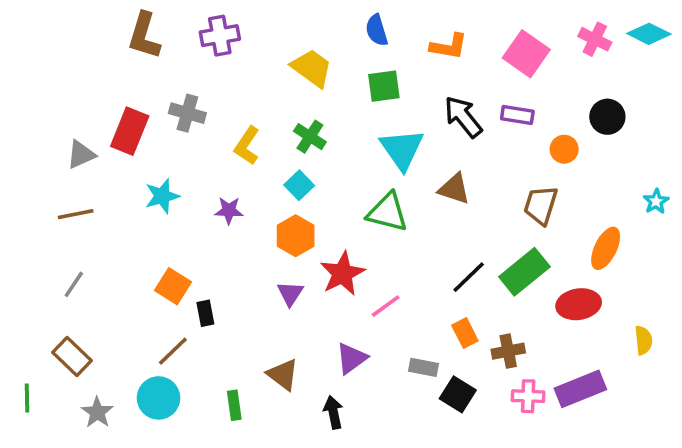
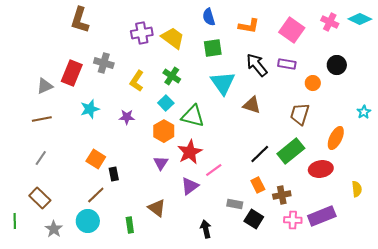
purple cross: (220, 36) -> (142, 33), moved
green triangle: (387, 212) -> (193, 116), moved
purple triangle: (351, 358) -> (190, 186), moved
black arrow: (333, 412) -> (206, 229), moved

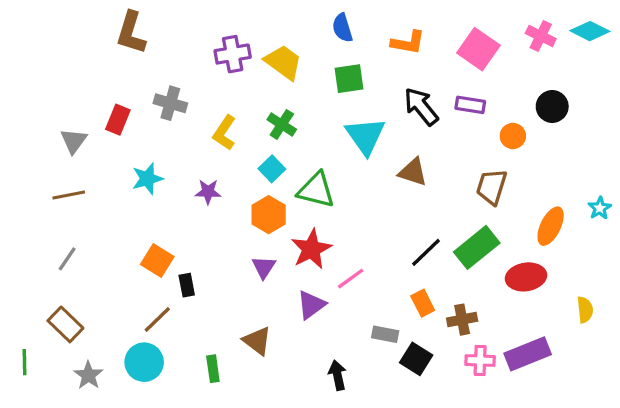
red rectangle: (72, 73) -> (118, 120), size x0.7
gray triangle: (45, 86) -> (74, 141), turned -30
cyan star: (364, 112) -> (600, 208), moved

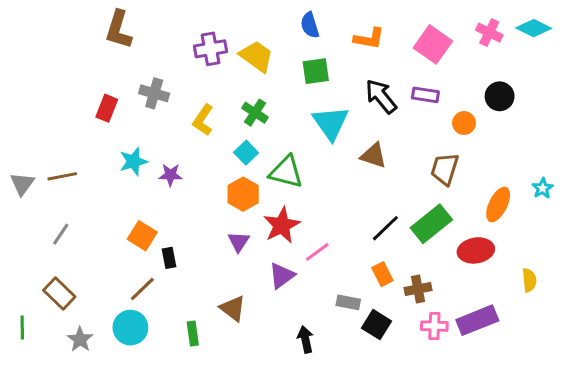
gray triangle: (74, 141) -> (22, 184), moved
purple star: (208, 192) -> (170, 175), moved

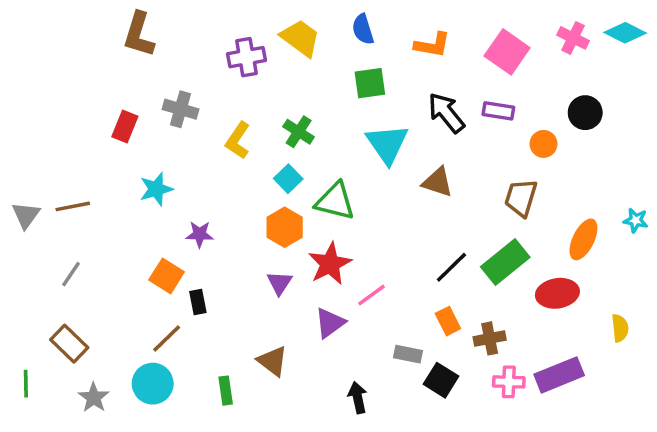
yellow trapezoid: (256, 56) -> (300, 38), moved
purple star: (170, 175) -> (200, 234), moved
cyan star: (543, 188) -> (636, 220), turned -30

